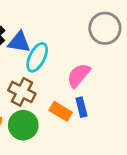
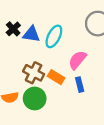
cyan ellipse: (37, 57) -> (54, 36), moved
orange rectangle: (61, 111) -> (56, 77), moved

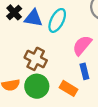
orange rectangle: (56, 77) -> (69, 88), moved

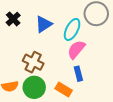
blue triangle: (33, 18) -> (44, 24), moved, turned -42
cyan ellipse: (57, 20) -> (72, 29), moved

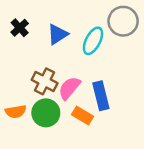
pink semicircle: (76, 49) -> (69, 88), moved
blue rectangle: (78, 74) -> (101, 96), size x1.5

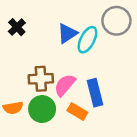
blue triangle: (58, 34) -> (67, 33), moved
brown cross: (45, 81) -> (41, 79), turned -30

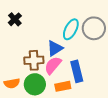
gray circle: (116, 21) -> (94, 28), moved
blue triangle: (67, 33) -> (55, 48), moved
orange rectangle: (77, 112) -> (63, 86), turned -42

